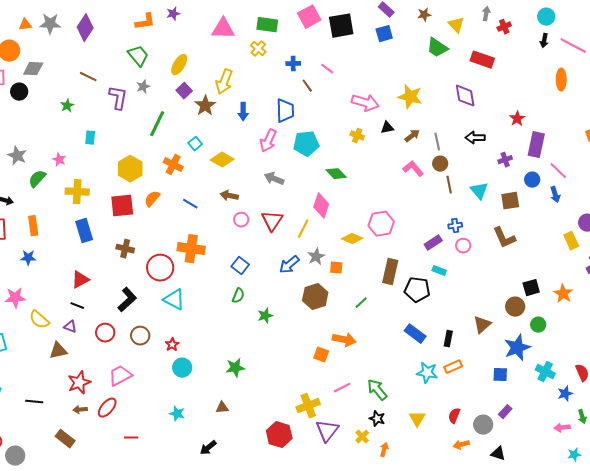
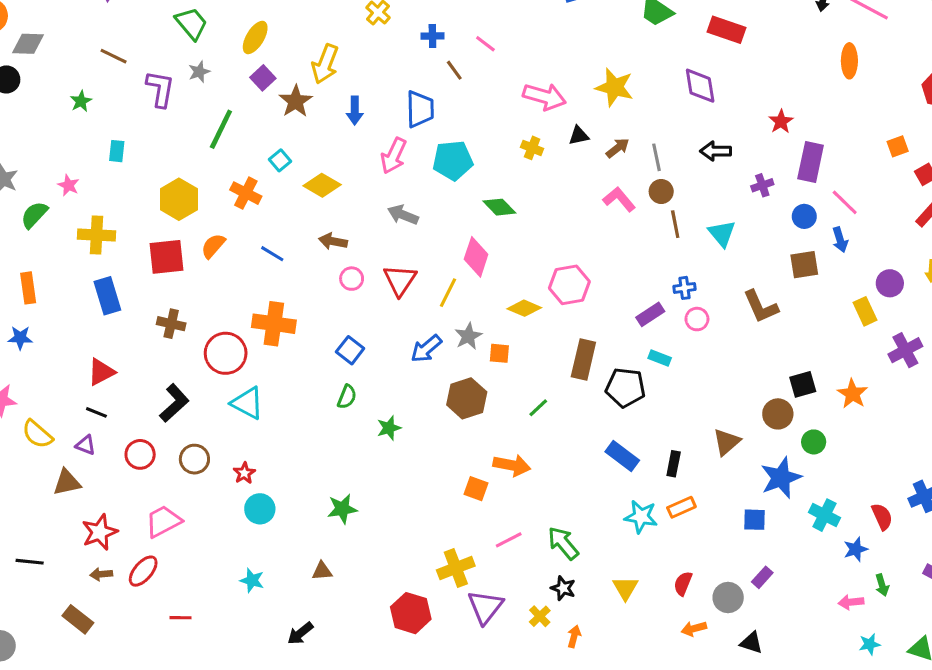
brown square: (510, 201) -> (804, 265), moved

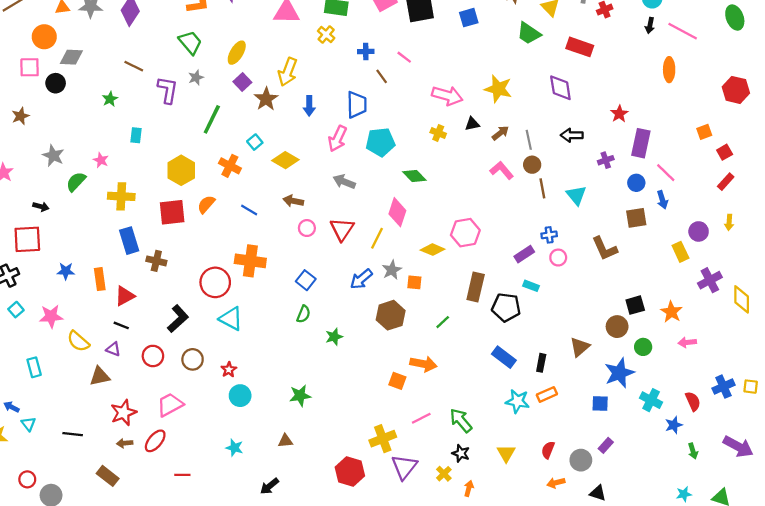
orange rectangle: (28, 288) -> (100, 279), moved
brown cross: (171, 324) -> (156, 261), moved
pink arrow: (851, 602) -> (687, 342), moved

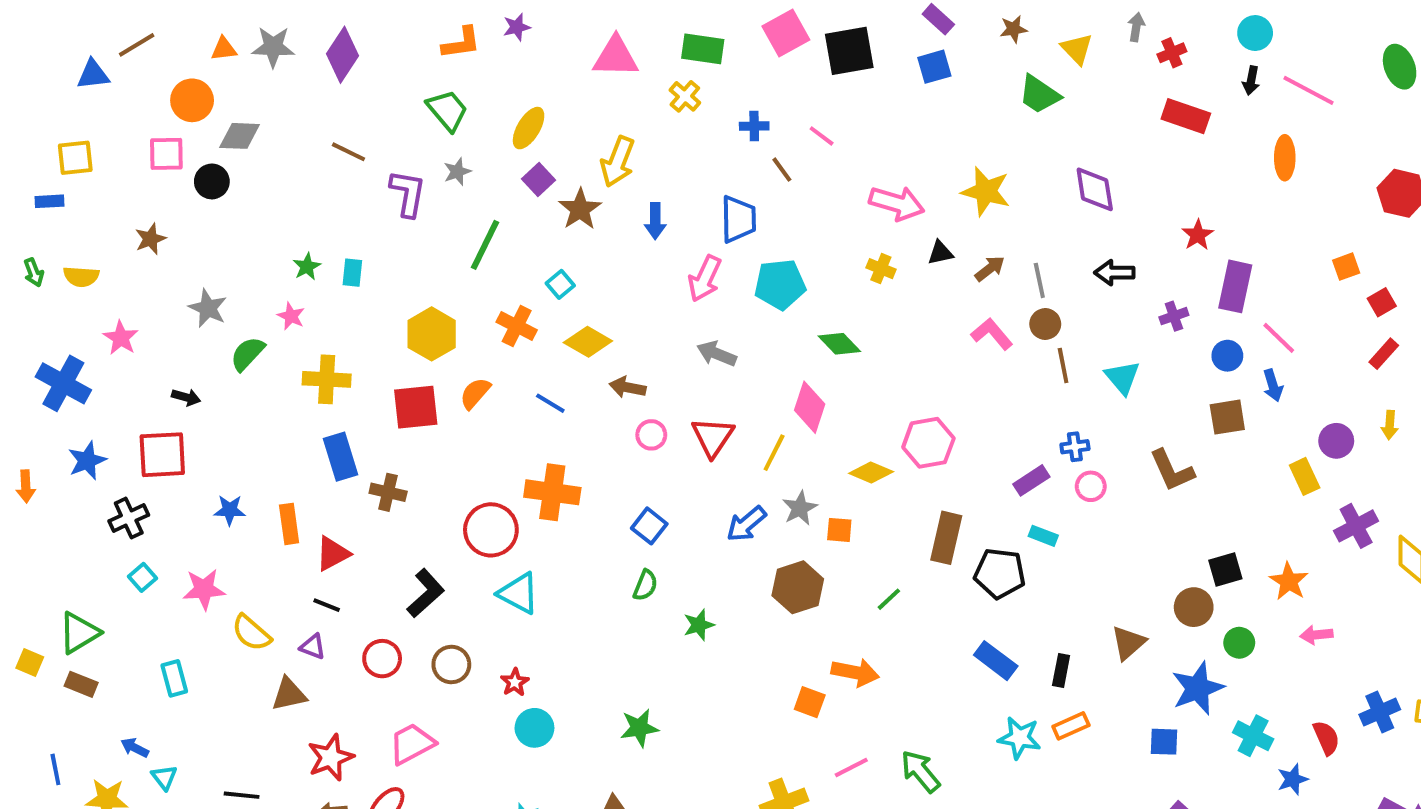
red rectangle: (580, 47) -> (1186, 116), moved
green star: (110, 99) -> (307, 267), moved
yellow diamond: (285, 160) -> (588, 342), moved

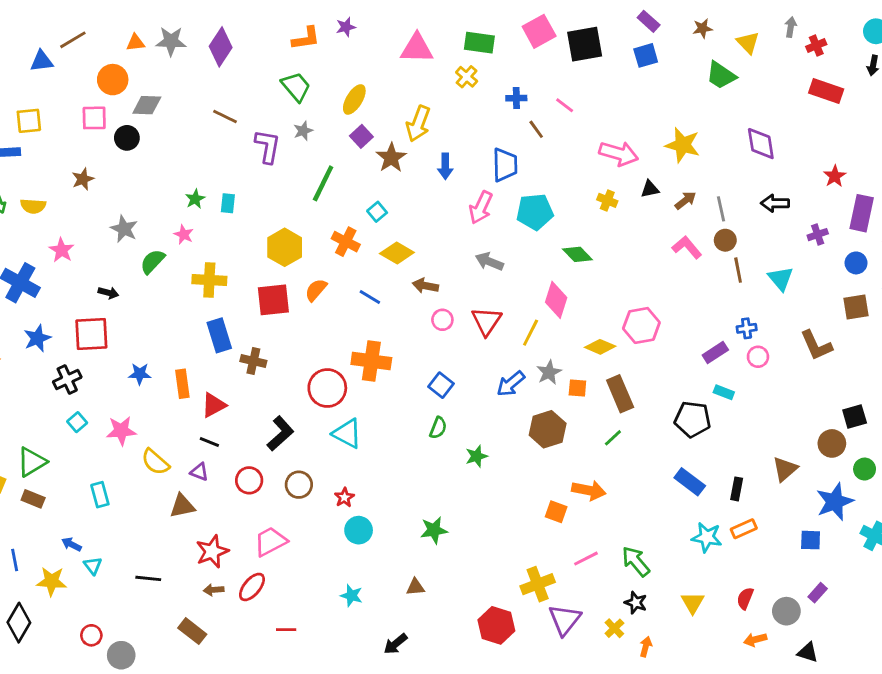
brown rectangle: (946, 538) -> (620, 394), moved, turned -36

